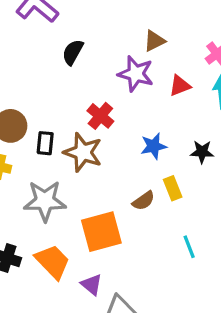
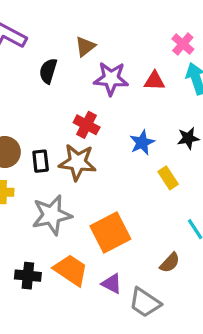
brown triangle: (154, 41) -> (85, 46), moved
red triangle: (180, 86) -> (154, 81), turned 35
brown semicircle: (144, 201) -> (170, 263), moved

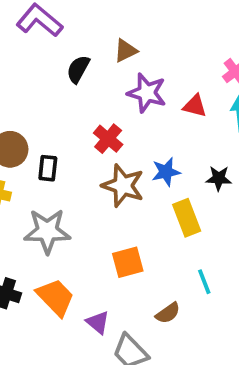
brown star: (77, 162) -> (123, 186), moved
yellow rectangle: (168, 178) -> (187, 218), size x1.4
orange square: (110, 232) -> (128, 262), moved, size x0.7

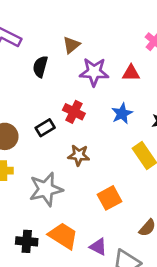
black rectangle: (48, 168) -> (45, 128), moved, turned 66
blue star: (166, 172) -> (122, 114), moved
brown star: (123, 186) -> (79, 155), moved, size x0.7

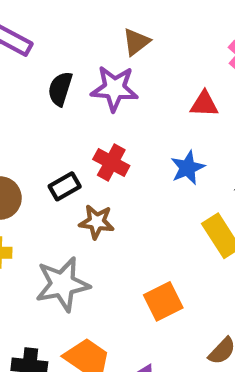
brown triangle: (71, 45) -> (136, 42), moved
purple star: (94, 72) -> (114, 88), moved
brown star: (79, 155) -> (97, 222), moved

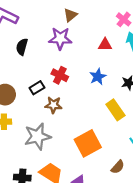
black semicircle: (60, 89) -> (22, 47), moved
orange square: (163, 301) -> (88, 143), size x1.4

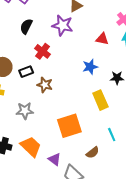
red cross: (60, 75) -> (42, 51), moved
black rectangle: (37, 88) -> (26, 72), moved
gray star: (37, 136) -> (25, 111), size x0.7

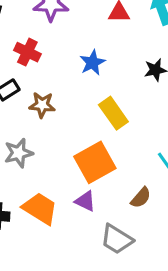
blue star: (90, 67) -> (92, 63), moved
yellow rectangle: (100, 100) -> (113, 113), moved
purple triangle: (55, 159) -> (85, 201), moved

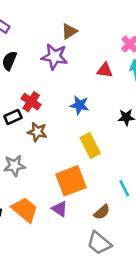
red cross: (27, 52) -> (31, 102), moved
blue star: (92, 63) -> (80, 105), turned 30
gray trapezoid: (117, 239) -> (99, 243), moved

